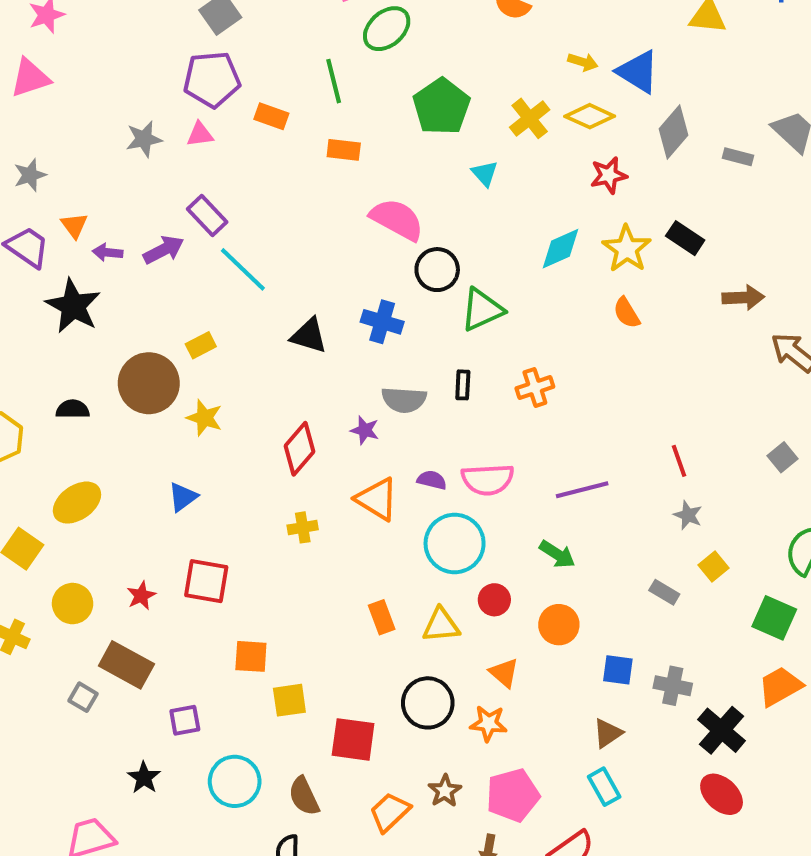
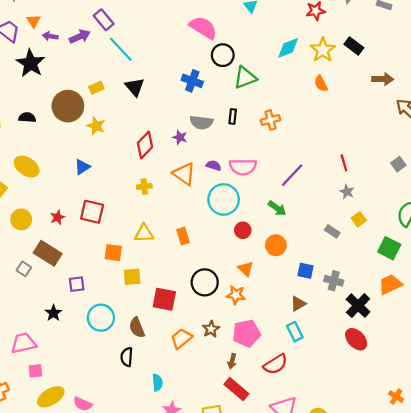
black triangle: (309, 336) -> (135, 87), moved, turned 30
purple line: (582, 490) -> (292, 175), turned -36
yellow ellipse: (77, 503) -> (27, 167), turned 65
yellow triangle: (441, 625) -> (144, 233), moved

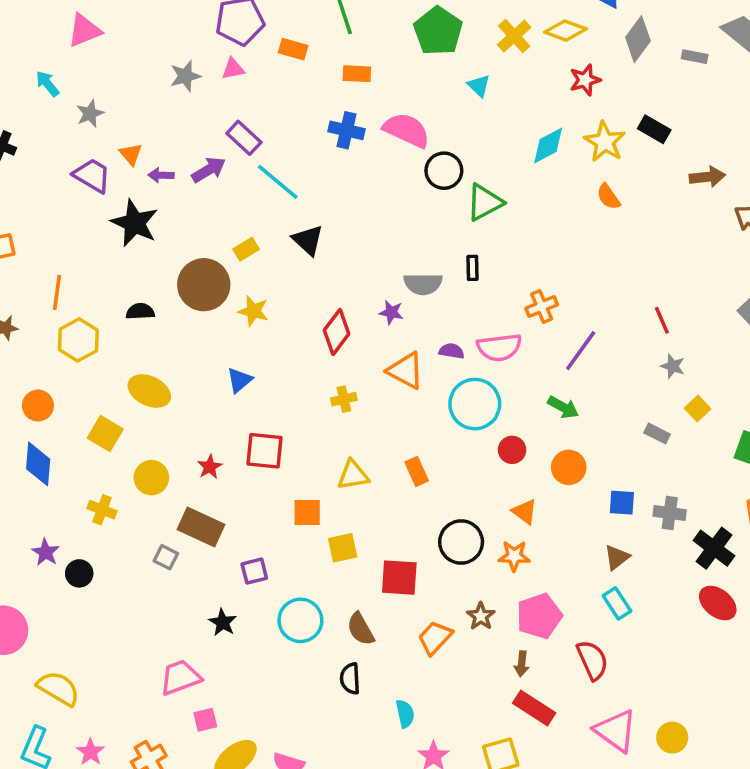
blue cross: (192, 81) -> (346, 130), moved
orange cross: (271, 120) -> (542, 307), moved
red semicircle: (275, 364) -> (592, 660), turned -75

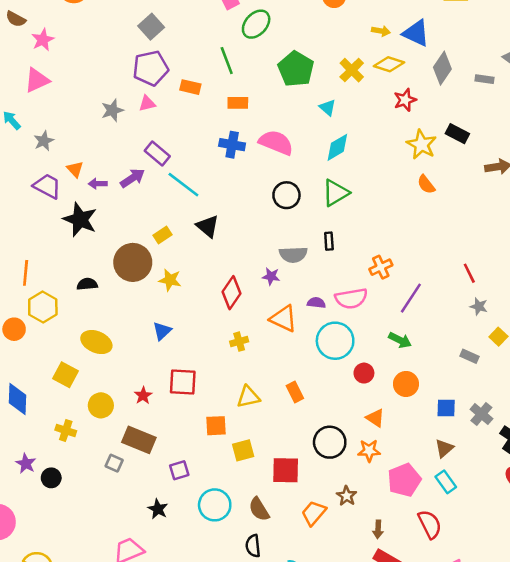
cyan diamond: (548, 146) -> (337, 147), moved
black circle: (444, 171) -> (286, 195), moved
orange circle: (38, 406) -> (14, 329), moved
gray cross: (670, 513) -> (481, 414), turned 35
pink pentagon: (539, 616) -> (404, 480), moved

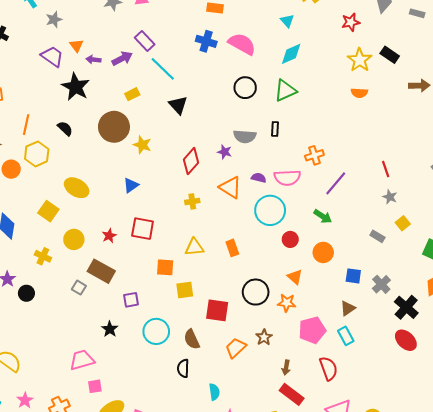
orange semicircle: (426, 184) -> (359, 93), turned -56
yellow rectangle: (163, 235) -> (132, 94), moved
black semicircle: (87, 284) -> (65, 129), moved, turned 42

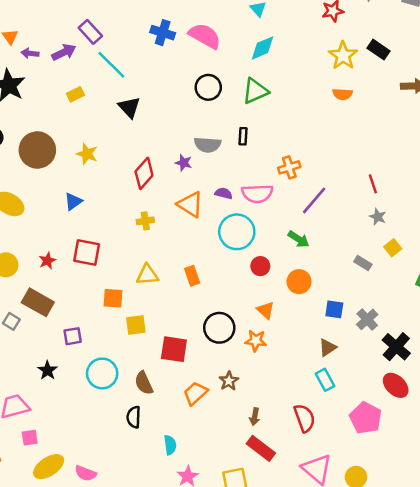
brown circle: (114, 127) -> (37, 150), moved
pink pentagon: (312, 330) -> (366, 418), moved, turned -30

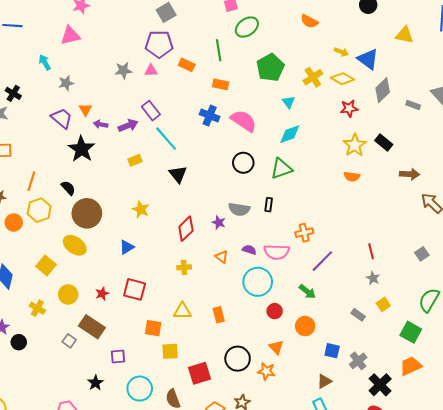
brown circle: (37, 150) -> (87, 213), moved
orange triangle: (190, 204) -> (222, 257), size x0.6
red square: (174, 349) -> (199, 373), turned -30

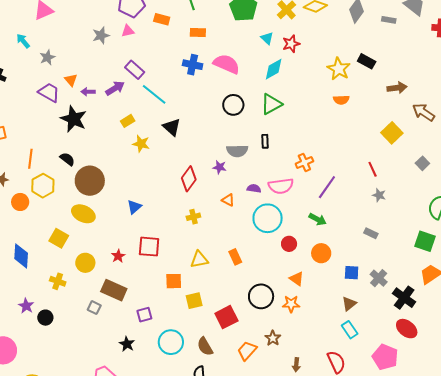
red star: (349, 108) -> (291, 44), moved
yellow star: (141, 209) -> (141, 144), moved
yellow square: (383, 304) -> (392, 133), moved, size x1.5

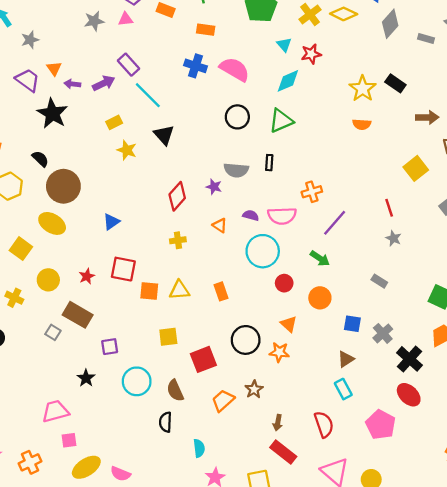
orange square: (174, 281) -> (149, 291), moved

